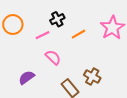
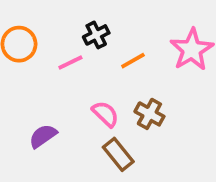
pink semicircle: (53, 57) -> (105, 114), moved
brown cross: (92, 76) -> (149, 114), moved

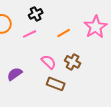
black cross: (96, 35) -> (36, 14), moved
brown rectangle: (118, 154) -> (56, 84), turned -30

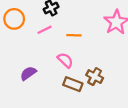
orange line: (64, 33) -> (74, 35), moved, turned 32
brown cross: (73, 62) -> (95, 77), moved

